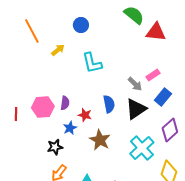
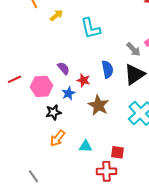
purple semicircle: (65, 103) -> (63, 68), turned -48
pink hexagon: (43, 107) -> (41, 86), moved
red line: (16, 114) -> (14, 79), turned 64

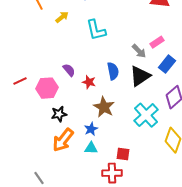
blue star: (68, 93) -> (91, 129), moved
orange arrow: (57, 138) -> (63, 140), size x1.4

